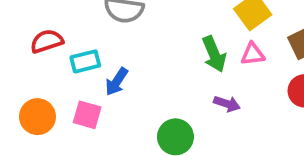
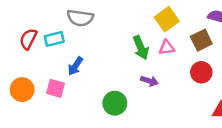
red semicircle: (47, 41) -> (28, 39), turned -45
cyan rectangle: (85, 61) -> (54, 39), moved

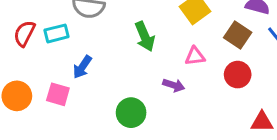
brown square: (201, 40) -> (238, 35), turned -30
green arrow: (141, 48) -> (145, 36), moved
pink triangle: (167, 48) -> (195, 56), moved

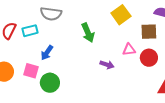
brown square: (238, 35) -> (149, 32), turned -36
pink triangle: (195, 56) -> (129, 50), moved
green circle: (131, 113) -> (50, 83), moved

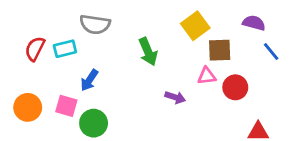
brown square: (149, 32) -> (220, 50), moved

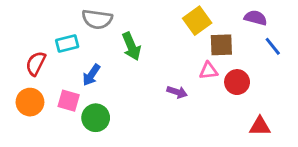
red semicircle: (35, 49) -> (36, 63), moved
green arrow: (148, 52) -> (131, 46), moved

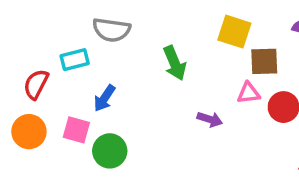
yellow square: (197, 21) -> (234, 32), turned -36
green arrow: (131, 46) -> (175, 63), moved

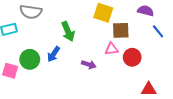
blue arrow: (104, 98) -> (54, 54), moved
green circle: (110, 151) -> (30, 59), moved

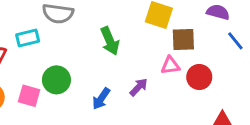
blue arrow: (54, 54) -> (101, 99), moved
purple arrow: (89, 65) -> (139, 87), turned -64

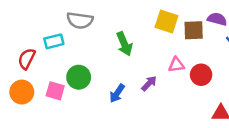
brown square: (183, 39) -> (194, 30), moved

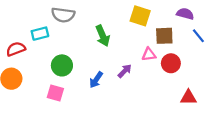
brown square: (194, 30) -> (164, 36), moved
red semicircle: (27, 59) -> (16, 49), turned 42
pink square: (55, 91) -> (55, 93), moved

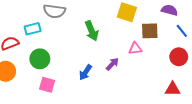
red circle: (171, 63) -> (179, 57), moved
green circle: (62, 65) -> (40, 59), moved

